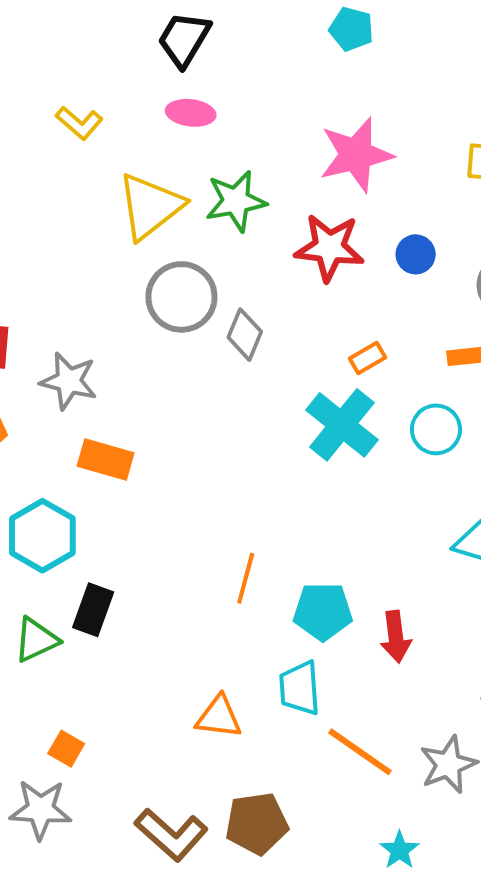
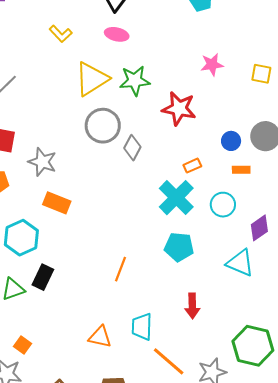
pink star: (356, 155) -> (212, 65), moved, size x0.6
blue circle: (416, 254) -> (231, 141), moved
cyan pentagon: (323, 611) -> (179, 247), moved

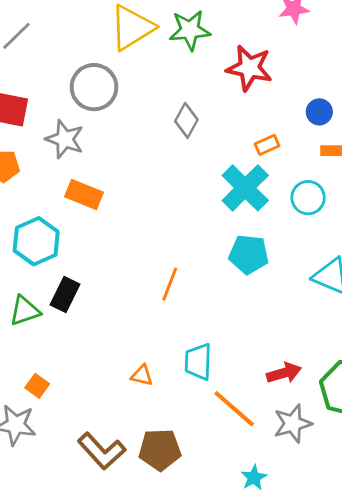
gray circle: (103, 126) -> (94, 87), moved
red arrow: (192, 306) -> (284, 373), moved, turned -105
orange triangle: (100, 337) -> (142, 375), size x0.7

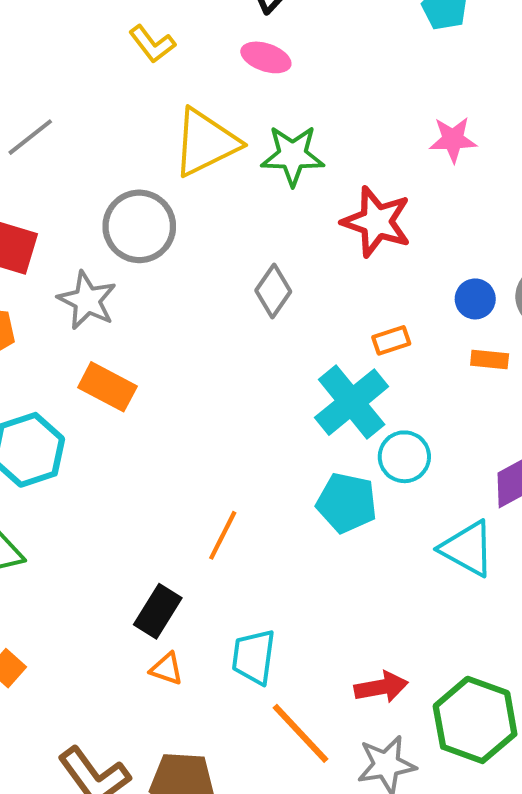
cyan circle: (308, 198) -> (404, 457), moved
black rectangle: (65, 295) -> (158, 611), moved

